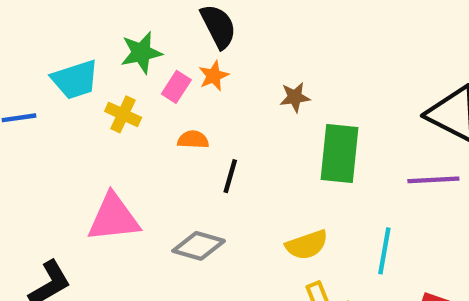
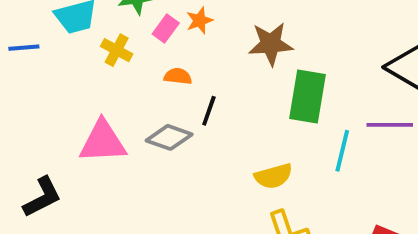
brown star: (295, 97) -> (271, 44), size x1.6
gray diamond: (199, 246) -> (169, 137), moved
cyan line: (384, 251) -> (342, 151), moved

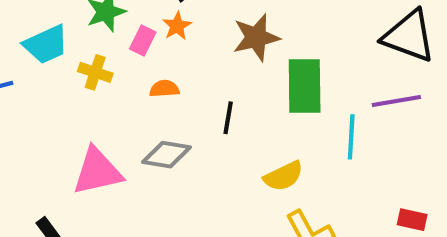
black line: (209, 111) -> (228, 118), moved

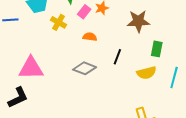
green rectangle: (305, 86) -> (157, 49), size x0.6
pink triangle: (97, 171) -> (31, 68), moved
yellow semicircle: (283, 176) -> (146, 73), moved

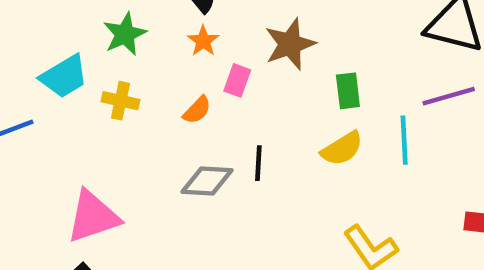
pink rectangle: (84, 12) -> (237, 80), moved
orange semicircle: (90, 37) -> (197, 110), turned 144
black line: (117, 57) -> (258, 163), moved

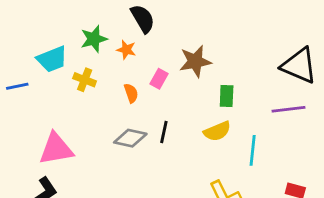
orange star: (203, 41) -> (126, 50), moved, turned -30
orange semicircle: (197, 110) -> (131, 93), turned -72
cyan line: (404, 140) -> (253, 150), moved

